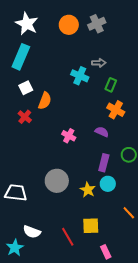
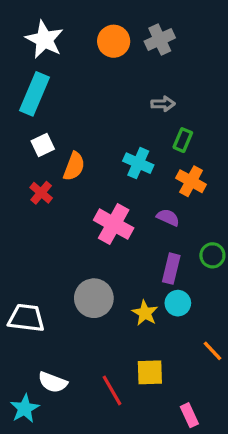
cyan cross: (80, 76) -> (138, 163), moved
pink cross: (69, 136) -> (114, 224), size x1.6
pink rectangle: (106, 252) -> (189, 415), moved

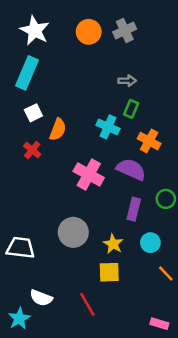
green rectangle: (183, 140) -> (131, 109), moved
purple semicircle: (168, 217) -> (131, 169), size x1.6
cyan circle: (178, 303) -> (150, 243), moved
yellow square: (150, 372) -> (109, 272), moved
pink rectangle: (189, 415) -> (159, 324), moved, turned -48

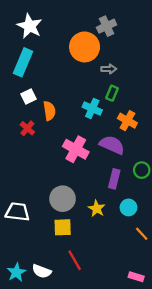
orange circle: (89, 32) -> (85, 47), moved, size x1.4
orange semicircle: (58, 130) -> (49, 111), turned -30
yellow square: (109, 272) -> (63, 227), moved
white semicircle: (41, 298) -> (42, 271), moved

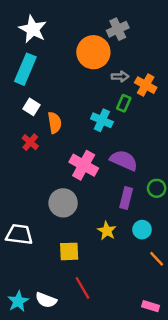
white square: (28, 96) -> (31, 107), turned -32
orange cross: (127, 121) -> (146, 85), moved
gray circle: (63, 199) -> (63, 203), moved

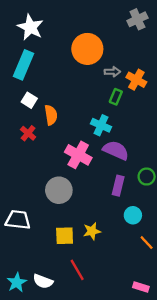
gray cross: (118, 29) -> (137, 19), moved
cyan cross: (102, 120) -> (101, 125), moved
yellow star: (107, 231) -> (92, 231), moved, turned 30

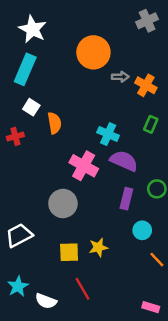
green rectangle: (116, 97) -> (151, 124), moved
red cross: (28, 133) -> (15, 136), moved, turned 35
white trapezoid: (18, 220) -> (19, 235), turned -35
cyan star: (17, 282) -> (18, 286), moved

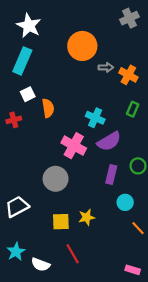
white square: (31, 107) -> (28, 94), turned 32
purple semicircle: (124, 161) -> (109, 141), turned 125

